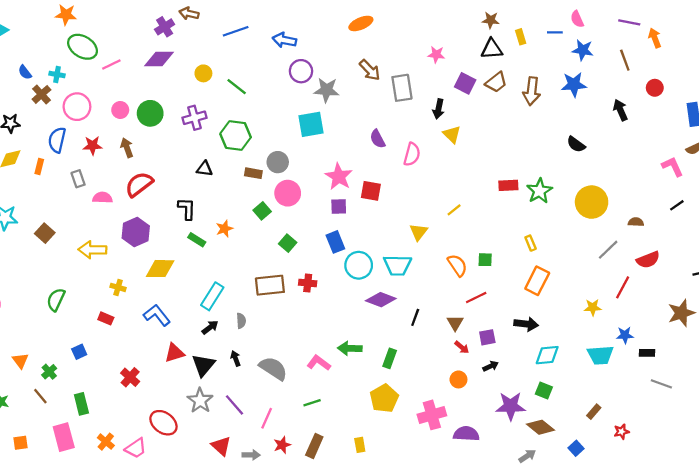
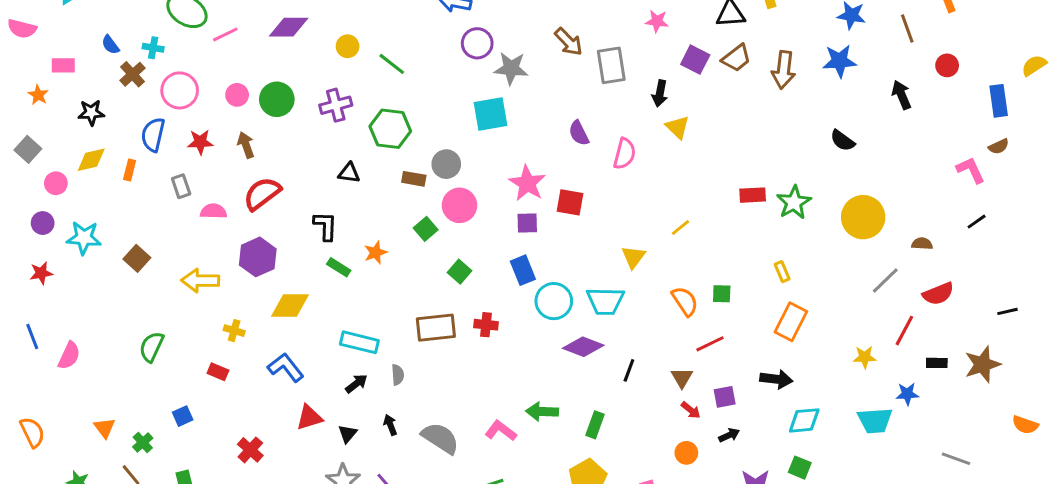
cyan rectangle: (212, 296) -> (359, 342), turned 72
black rectangle: (647, 353) -> (937, 363), moved
black triangle: (203, 365) -> (348, 434), size x0.6

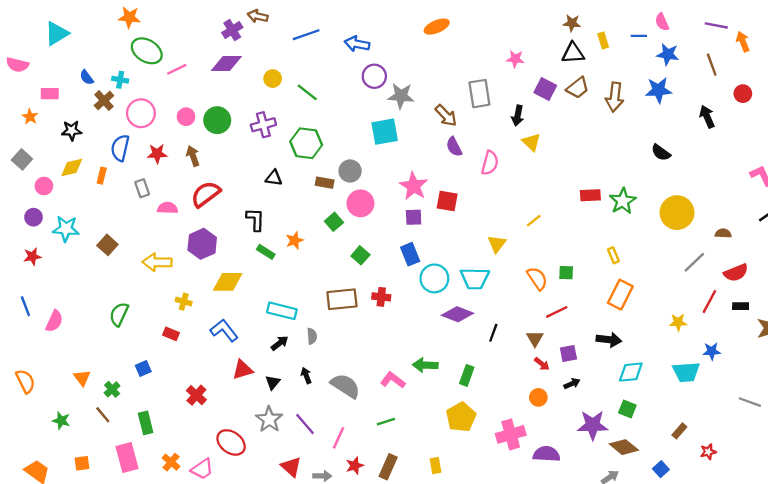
brown arrow: (569, 42) -> (446, 116), moved
black rectangle: (937, 363) -> (741, 306), moved

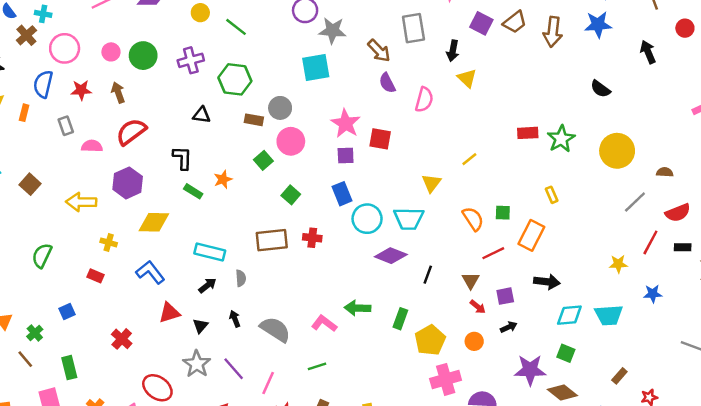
orange rectangle: (620, 295) -> (531, 235), moved
cyan trapezoid: (686, 372) -> (609, 315), moved
yellow pentagon: (461, 417) -> (430, 340), moved

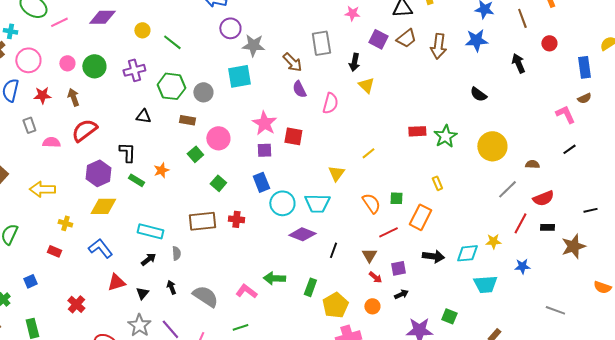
gray circle: (280, 108) -> (203, 92), moved
purple hexagon: (128, 183) -> (98, 173), moved
cyan diamond: (569, 315) -> (467, 253), moved

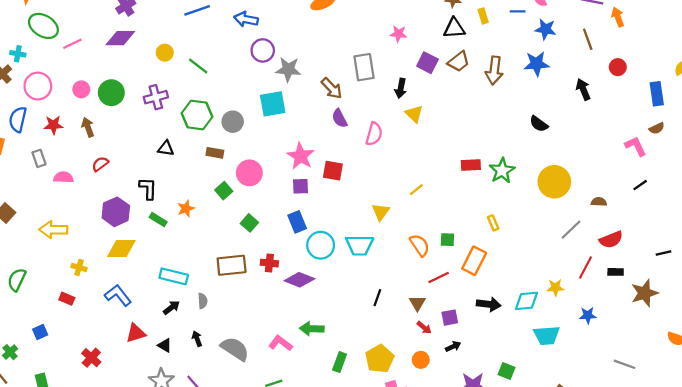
red semicircle: (84, 130) -> (100, 164), size x0.6
purple diamond: (302, 234) -> (299, 280), moved
green rectangle: (310, 287) -> (340, 362), moved
black triangle: (142, 293) -> (165, 345), turned -40

